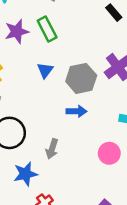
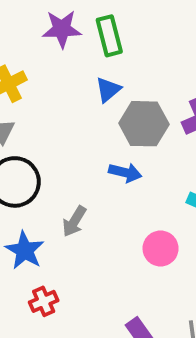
blue triangle: (45, 70) -> (108, 90), moved
blue star: (25, 174) -> (25, 250), turned 30

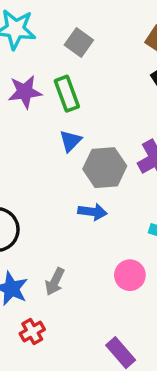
gray arrow: (74, 221) -> (55, 282), moved

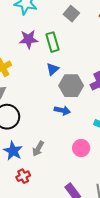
gray square: (79, 42) -> (71, 14), moved

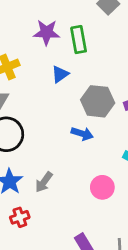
blue triangle: (53, 69) -> (60, 74), moved

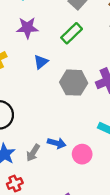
green rectangle: (79, 40) -> (72, 33), moved, turned 60
blue arrow: (82, 134) -> (57, 143), moved

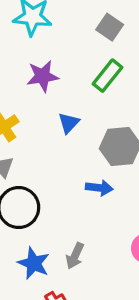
blue arrow: (57, 143) -> (99, 188), moved

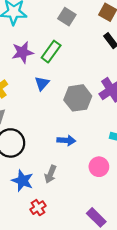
green rectangle: (108, 76) -> (51, 52), moved
blue arrow: (99, 188) -> (66, 140), moved

